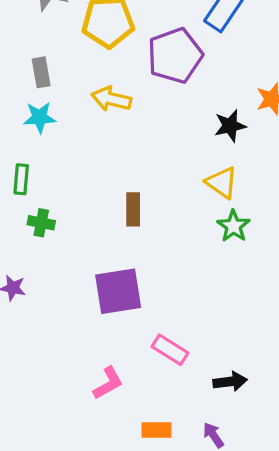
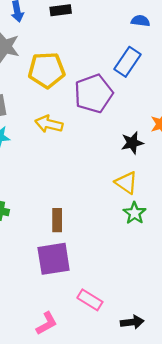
brown rectangle: (133, 209) -> (57, 220), moved

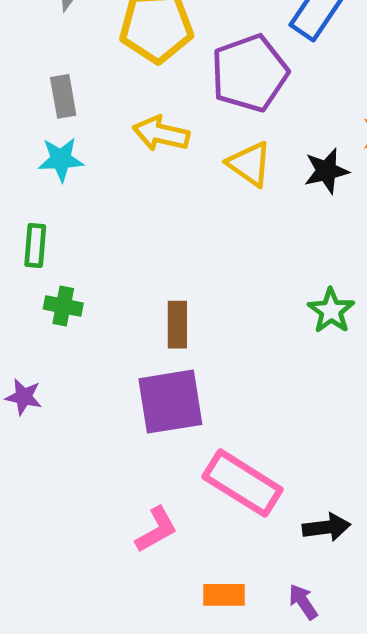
yellow triangle: (126, 183) -> (250, 164), moved
pink rectangle: (90, 300) -> (243, 483), size x1.5

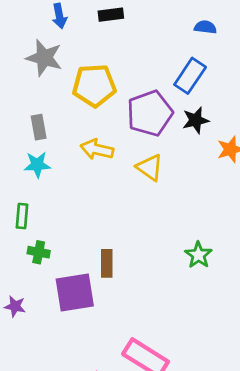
black star: (326, 171) -> (196, 120), moved
purple square: (170, 402) -> (75, 292), moved

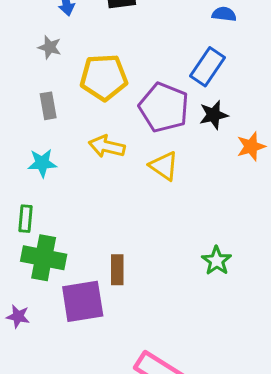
gray star: (44, 58) -> (50, 47), size x0.6
purple pentagon: (150, 113) -> (164, 107), turned -30
gray rectangle: (39, 127) -> (48, 106), moved
green cross: (39, 252) -> (44, 258), size x1.8

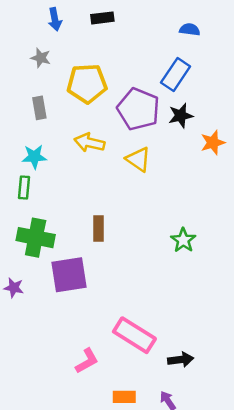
green rectangle: (26, 219) -> (24, 187), moved
brown rectangle: (117, 270) -> (98, 229), moved

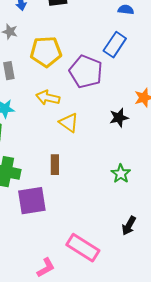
black star: (181, 116) -> (119, 118), moved
yellow triangle: (138, 159) -> (69, 123), moved
black arrow: (181, 360) -> (129, 226), moved, turned 126

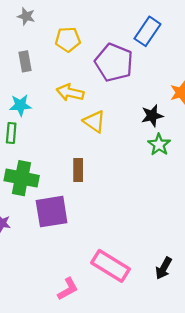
yellow pentagon: (46, 52) -> (68, 39), size x0.7
green star: (121, 174) -> (159, 145), moved
black arrow: (129, 226) -> (164, 268), moved

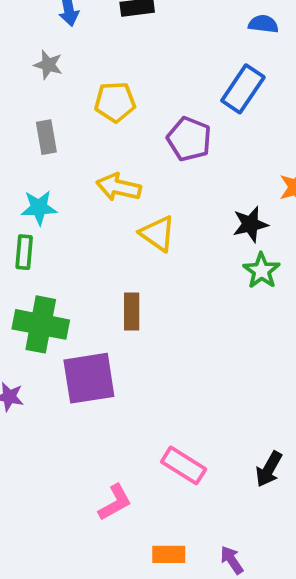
purple pentagon: (114, 63) -> (189, 139), size x0.7
pink rectangle: (111, 266) -> (184, 465), size x0.7

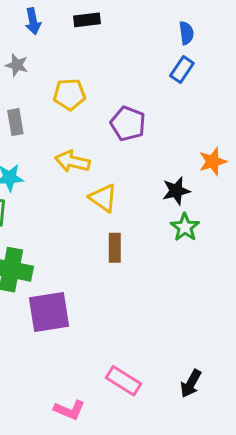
blue semicircle: (263, 24) -> (186, 33), turned 75
blue rectangle: (243, 89) -> (182, 69), moved, size x0.7
brown rectangle: (132, 311) -> (115, 248), moved
pink L-shape: (115, 502) -> (69, 410), turned 52

